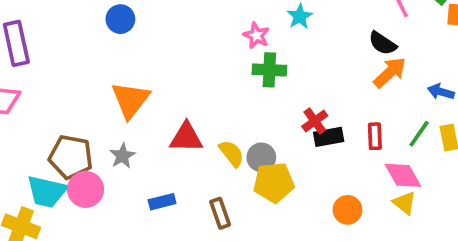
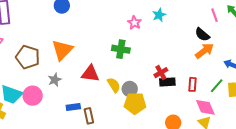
green cross: (269, 70) -> (121, 49), moved
brown pentagon: (71, 157) -> (28, 57), moved
brown rectangle: (220, 213) -> (89, 116), moved

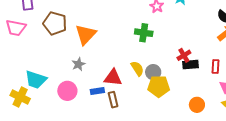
brown pentagon: (28, 57) -> (55, 23), moved
red triangle: (90, 74) -> (113, 78), moved
pink circle: (33, 96) -> (67, 91), moved

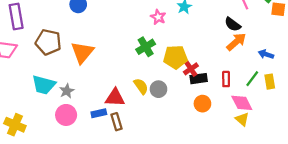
green cross: (144, 33) -> (146, 47), turned -36
gray star: (78, 64) -> (67, 91), moved
cyan trapezoid: (36, 80) -> (44, 85), moved
yellow pentagon: (159, 86) -> (175, 57), moved
orange circle: (197, 105) -> (202, 104), moved

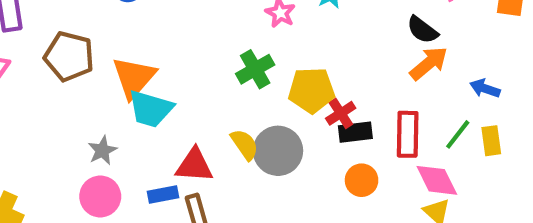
red rectangle: (226, 79) -> (408, 134), size x1.5
cyan trapezoid: (44, 85) -> (151, 109), moved
gray circle: (158, 89) -> (278, 151), size x1.5

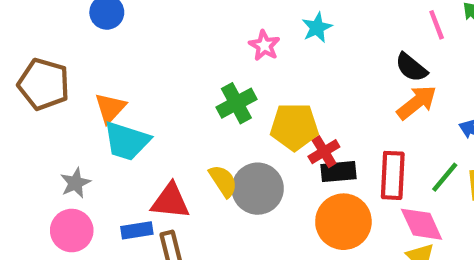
orange triangle: (134, 77) -> (110, 108), size x0.7
orange circle: (362, 180) -> (343, 222), size x1.6

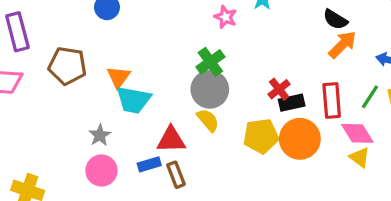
yellow pentagon: (294, 127) -> (261, 136), moved
gray circle: (258, 189) -> (210, 89), moved

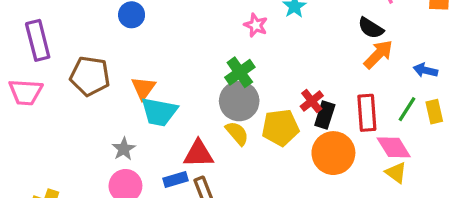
black rectangle: (292, 103) -> (325, 115), turned -60
yellow pentagon: (261, 136) -> (280, 128), moved

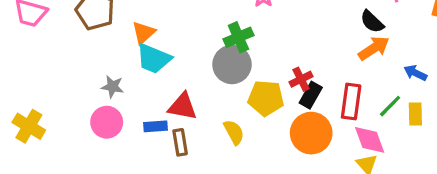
yellow semicircle: (237, 133) -> (234, 132), moved
gray star: (124, 149) -> (112, 87), turned 30

